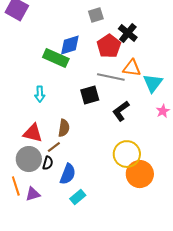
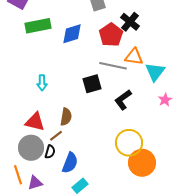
green rectangle: (56, 58) -> (38, 26), moved, turned -35

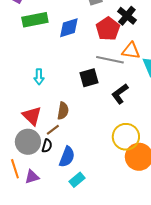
red triangle: (35, 122) -> (32, 116), turned 30

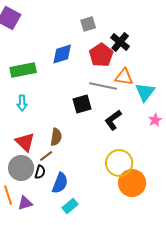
green rectangle: (35, 20) -> (23, 70), moved
cyan arrow: (39, 77) -> (22, 103), moved

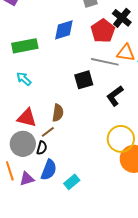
cyan arrow: (22, 103) -> (24, 79), turned 133
red triangle: (25, 142) -> (27, 118), turned -30
blue semicircle: (60, 183) -> (49, 170), moved

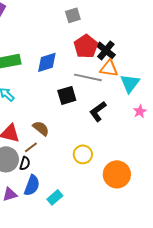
black cross: (122, 18) -> (106, 50), moved
blue diamond: (64, 30) -> (47, 62), moved
brown semicircle: (58, 113) -> (41, 128), turned -60
yellow circle: (121, 139) -> (83, 154), moved, size x0.7

